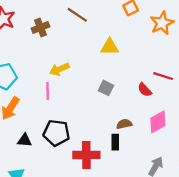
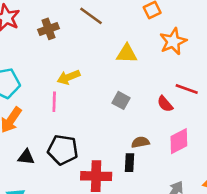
orange star: (162, 23) -> (173, 41), moved

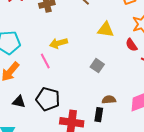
pink line: (54, 102) -> (45, 61), turned -35
red semicircle: (165, 104) -> (131, 45), moved

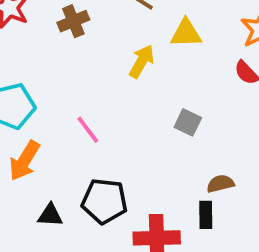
yellow triangle: (106, 30) -> (186, 33), moved
yellow arrow: (58, 43) -> (142, 61), moved, turned 144

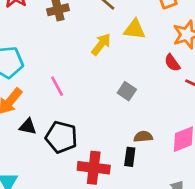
black triangle: (50, 215) -> (28, 127), moved

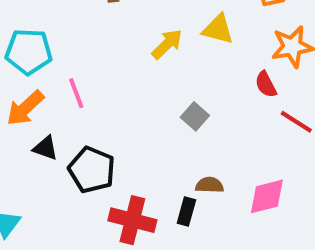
pink line: (57, 86) -> (76, 93), moved

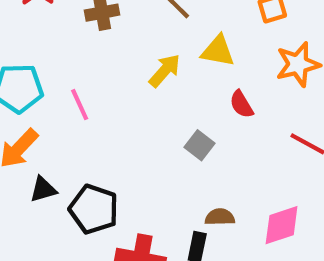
red semicircle: (266, 84) -> (241, 104), moved
pink line: (76, 93) -> (80, 105), moved
black triangle: (46, 148) -> (43, 189), turned -32

